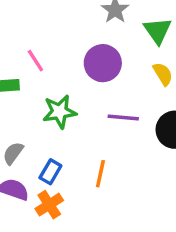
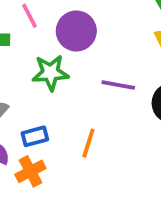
purple circle: (103, 63) -> (76, 31), moved
blue rectangle: (50, 172) -> (35, 136), turned 40

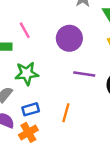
purple circle: (76, 31) -> (69, 38), moved
green star: (50, 73) -> (27, 73), moved

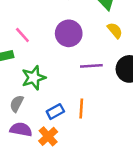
blue rectangle: (31, 109) -> (55, 112), moved

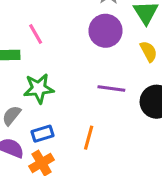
purple circle: (69, 33) -> (105, 31), moved
blue rectangle: (55, 112) -> (43, 134), moved

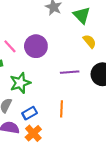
purple circle: (105, 31) -> (36, 46), moved

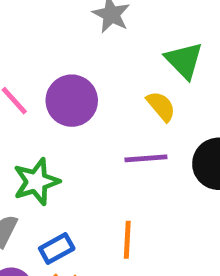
green triangle: (82, 15) -> (184, 60), moved
yellow semicircle: (89, 41) -> (161, 106), moved

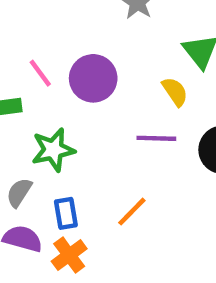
orange line: (127, 240) -> (132, 212), turned 36
blue rectangle: (57, 248) -> (66, 213), turned -76

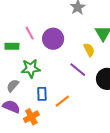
purple line: (156, 138) -> (78, 70), turned 30
blue rectangle: (66, 213) -> (42, 94), moved

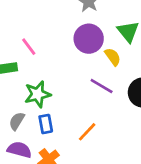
purple circle: (53, 39) -> (89, 39), moved
blue rectangle: (42, 94) -> (46, 124), moved

